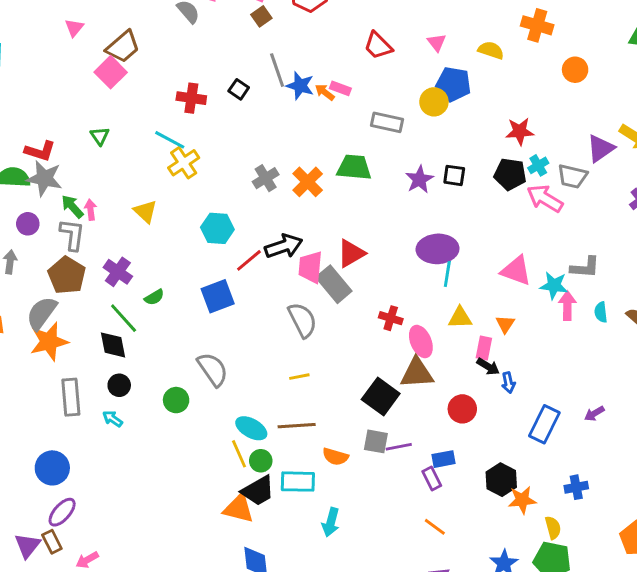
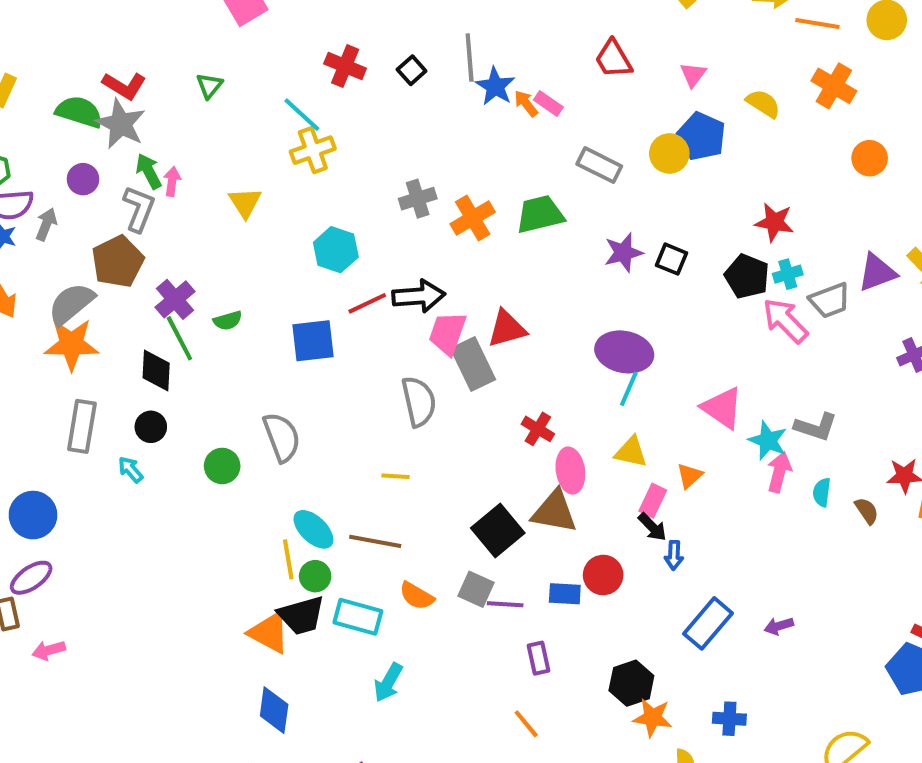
green trapezoid: (354, 167) -> (540, 214), turned -33
gray trapezoid: (572, 176) -> (830, 300), turned -48
purple cross: (118, 272) -> (175, 299), moved
blue rectangle: (443, 459) -> (565, 594), moved

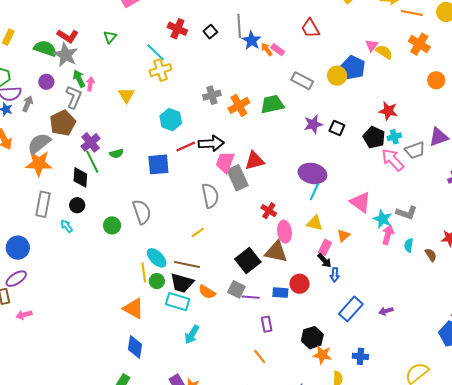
pink triangle: (693, 75) -> (372, 46), moved
yellow line: (396, 476) -> (198, 233), turned -40
black trapezoid: (301, 615) -> (182, 283), moved, turned 30

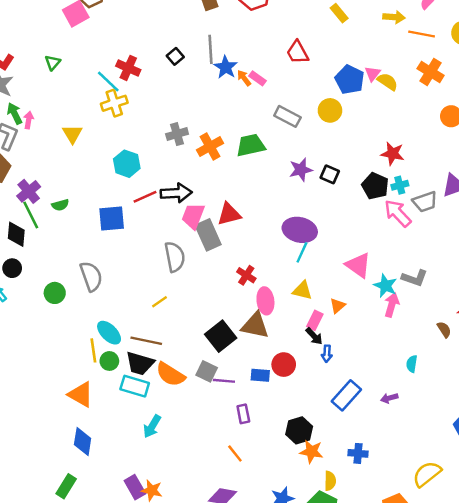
red cross: (177, 29) -> (128, 68), moved
blue pentagon: (353, 67) -> (350, 80), moved
cyan semicircle: (409, 245) -> (412, 364), moved
orange semicircle: (207, 292) -> (171, 374), size x1.4

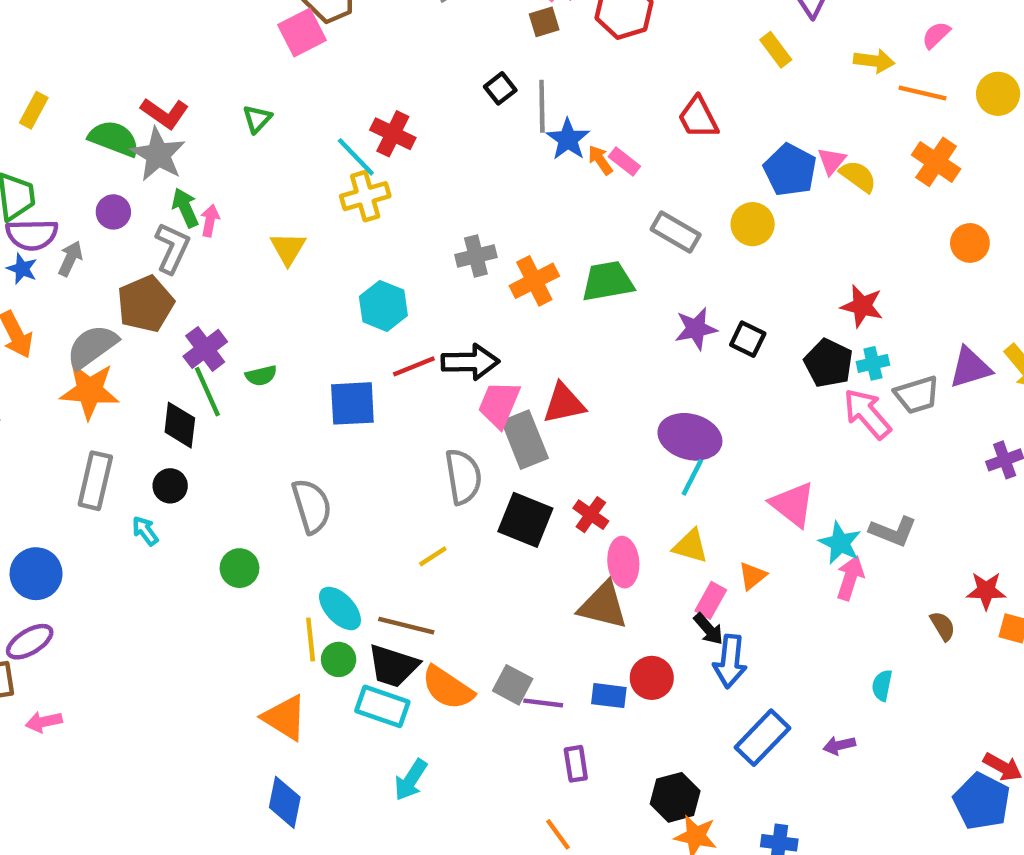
black square: (175, 56) -> (500, 88), moved
green circle: (55, 293) -> (240, 568), moved
black square: (221, 336) -> (525, 520), moved, turned -32
blue arrow: (327, 354) -> (730, 661), size x1.6

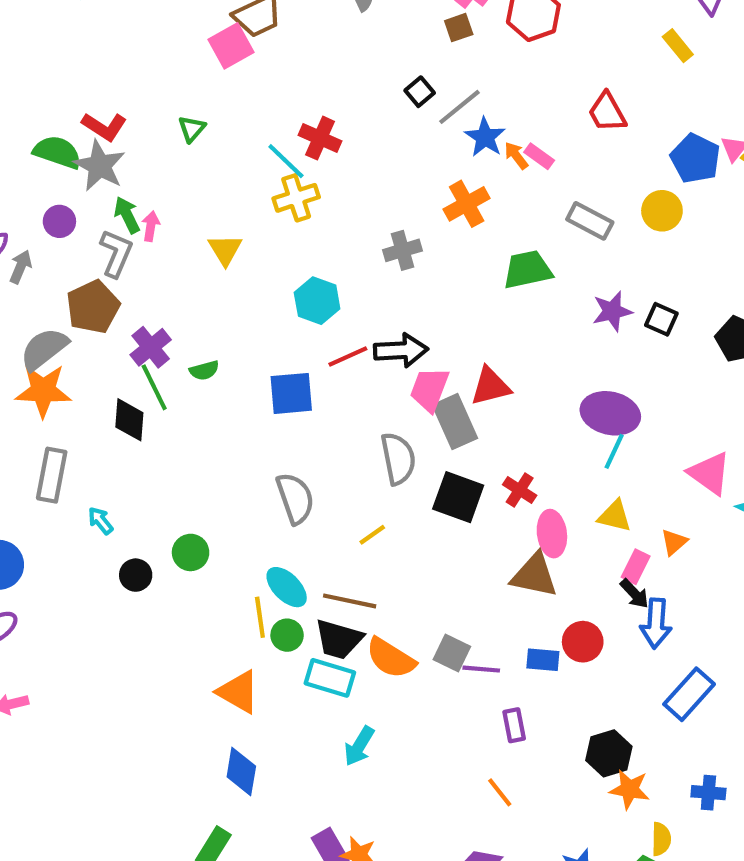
gray line: (542, 106) -> (460, 107), turned 54
orange cross: (534, 281) -> (467, 204), moved
black circle: (170, 486) -> (136, 575), moved
gray semicircle: (312, 506) -> (295, 498), moved

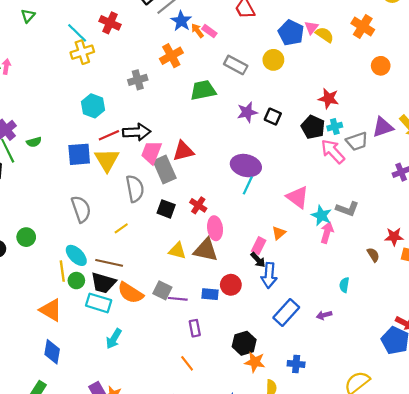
red cross: (320, 138) -> (110, 23), moved
yellow triangle: (225, 250) -> (107, 160), moved, size x1.4
black square: (458, 497) -> (166, 209), size x0.7
yellow triangle: (615, 516) -> (177, 251), moved

